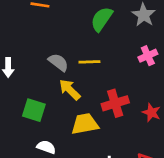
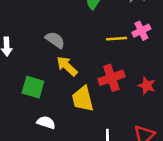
yellow line: (89, 62) -> (117, 39), moved
yellow trapezoid: (85, 124) -> (83, 99), turned -92

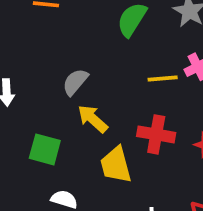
gray semicircle: (55, 40) -> (75, 82), turned -84
red cross: (111, 78) -> (156, 134), turned 30

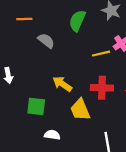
gray semicircle: (75, 82) -> (46, 41), moved, turned 96

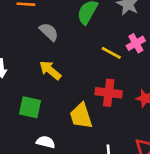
yellow line: (101, 54) -> (111, 53), turned 36
yellow arrow: (62, 84) -> (50, 70), moved

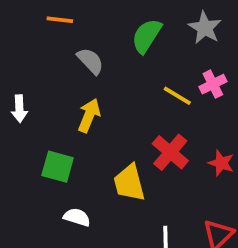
yellow arrow: (50, 70) -> (89, 115), turned 70
red cross: (109, 93) -> (170, 152), turned 30

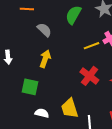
yellow line: (177, 96) -> (91, 46), turned -49
yellow trapezoid: (129, 183) -> (70, 108), moved

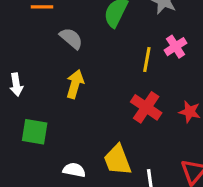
yellow line: (91, 46) -> (147, 60), turned -56
green square: (30, 87) -> (35, 132), moved

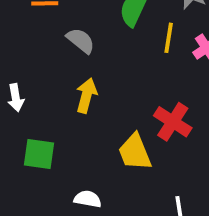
yellow line: (147, 60) -> (169, 38), moved
yellow trapezoid: (117, 160) -> (135, 152), moved

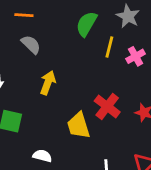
gray semicircle: (81, 41) -> (31, 44), moved

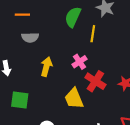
gray semicircle: (31, 44) -> (30, 37), turned 140
pink cross: (136, 56) -> (79, 62), moved

